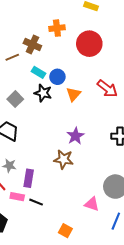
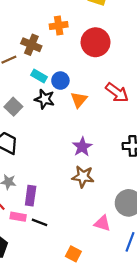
brown star: (64, 159) -> (83, 177), moved

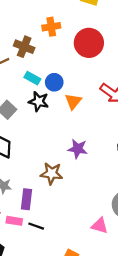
purple star: (82, 147) -> (78, 149), turned -30
brown star: (83, 177) -> (52, 173), moved

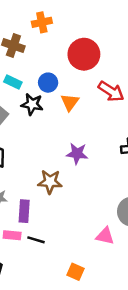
red circle: (89, 43) -> (84, 54), moved
cyan rectangle: (32, 78) -> (13, 82), moved

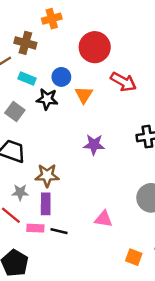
brown star: (50, 182) -> (47, 175), moved
pink triangle: (105, 236) -> (104, 219), moved
orange square: (76, 272) -> (134, 257), moved

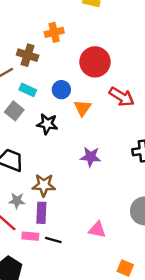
black star: (47, 99) -> (47, 124), moved
gray square: (15, 111) -> (14, 111), moved

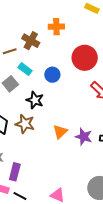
orange triangle: (83, 108) -> (60, 132), moved
purple star: (91, 157) -> (84, 137), moved
brown star: (44, 185) -> (25, 124), moved

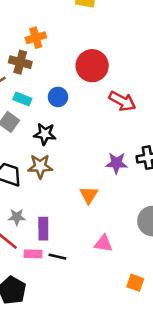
orange cross: (56, 27) -> (36, 38), moved
orange triangle: (60, 132) -> (89, 195), moved

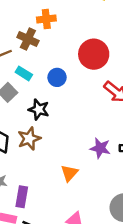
brown star: (40, 166) -> (29, 139), turned -30

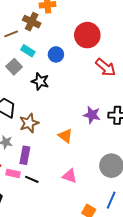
brown star: (29, 139) -> (29, 123), moved
orange triangle: (69, 173) -> (65, 136), turned -35

